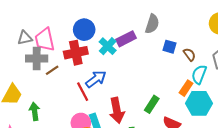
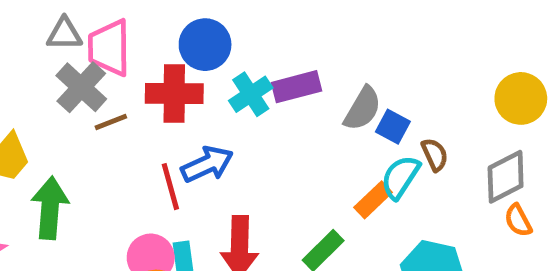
gray semicircle: (152, 24) -> (363, 109), moved
gray cross: (37, 59) -> (81, 87), turned 30
cyan semicircle: (199, 74) -> (400, 177), moved
orange rectangle: (186, 88) -> (373, 200), moved
green arrow: (35, 111) -> (50, 208), size x1.4

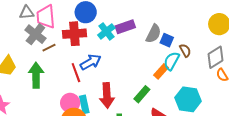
green arrow: (50, 208) -> (36, 75), moved

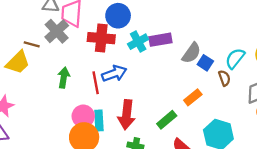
brown line: (49, 48) -> (32, 44), moved, turned 32
cyan semicircle: (172, 61) -> (235, 58), moved
green arrow: (36, 75) -> (64, 78), moved, size x0.7

